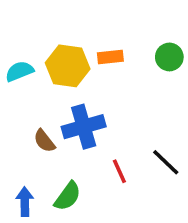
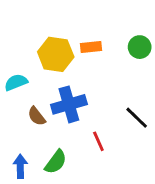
cyan semicircle: (19, 71) -> (16, 82), moved
black line: (166, 162) -> (137, 118), moved

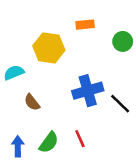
orange rectangle: (91, 47) -> (85, 25), moved
blue cross: (69, 104) -> (88, 91), moved
red line: (98, 141) -> (80, 139), moved

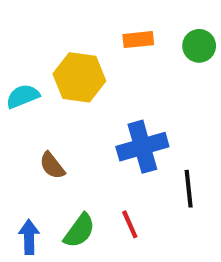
green circle: (123, 41) -> (199, 46), moved
cyan semicircle: (14, 73) -> (23, 96), moved
black line: (120, 104) -> (189, 189), moved, turned 40

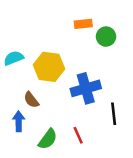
green circle: (199, 46) -> (106, 37), moved
yellow hexagon: (79, 77) -> (49, 67), moved
blue arrow: (29, 237) -> (19, 121), moved

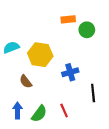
blue cross: (86, 88) -> (70, 72), size x0.7
blue arrow: (19, 121) -> (17, 111), moved

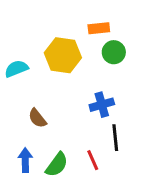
green circle: (87, 30) -> (114, 52), moved
yellow hexagon: (40, 55) -> (63, 55), moved
black line: (93, 93) -> (115, 138), moved

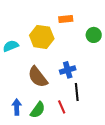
green circle: (114, 52) -> (94, 35), moved
brown semicircle: (37, 118) -> (38, 77), moved, size x1.6

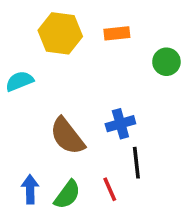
yellow hexagon: (42, 37) -> (60, 33), moved

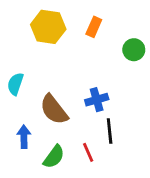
orange rectangle: (117, 33) -> (94, 27), turned -60
cyan semicircle: (19, 81) -> (15, 84), moved, turned -50
blue arrow: (30, 189) -> (24, 137), moved

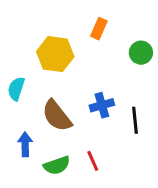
yellow hexagon: (48, 27) -> (55, 54), moved
black line: (110, 131) -> (135, 120), moved
green semicircle: (54, 157) -> (57, 165), turned 35

